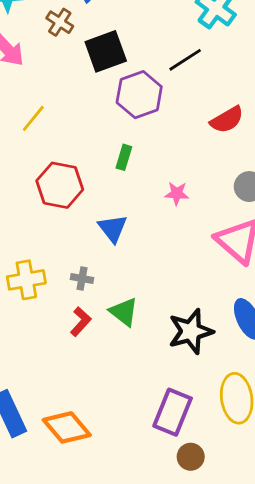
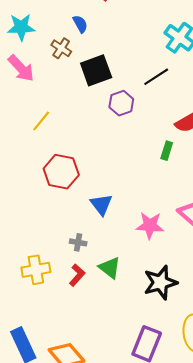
purple hexagon: (139, 95) -> (121, 103), size x0.7
green rectangle: (124, 157) -> (167, 151), moved
pink star: (177, 194) -> (150, 226), moved, size x1.5
yellow cross: (26, 280) -> (36, 270), moved

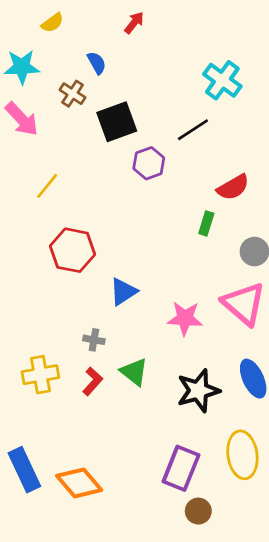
blue triangle: (101, 204) -> (123, 292), turned 35

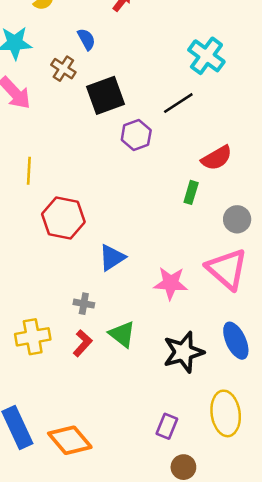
yellow line: (47, 186) -> (29, 171), moved, turned -36
purple rectangle: (181, 468) -> (167, 426), size x0.6

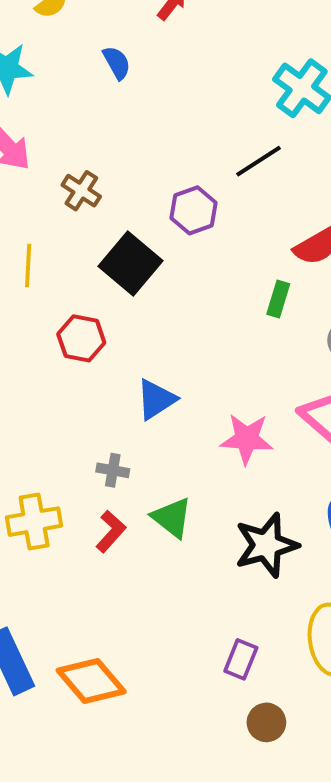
brown cross: (63, 69) -> (81, 191), moved
black square: (106, 95) -> (131, 264), moved, turned -30
red hexagon: (63, 218) -> (81, 338), size x0.7

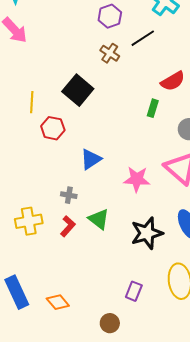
brown cross: (81, 191) -> (110, 53), moved
purple hexagon: (194, 210) -> (110, 16), moved
yellow line: (28, 266) -> (32, 102), moved
orange diamond: (91, 681) -> (58, 302), size x0.7
brown circle: (266, 722) -> (110, 323), moved

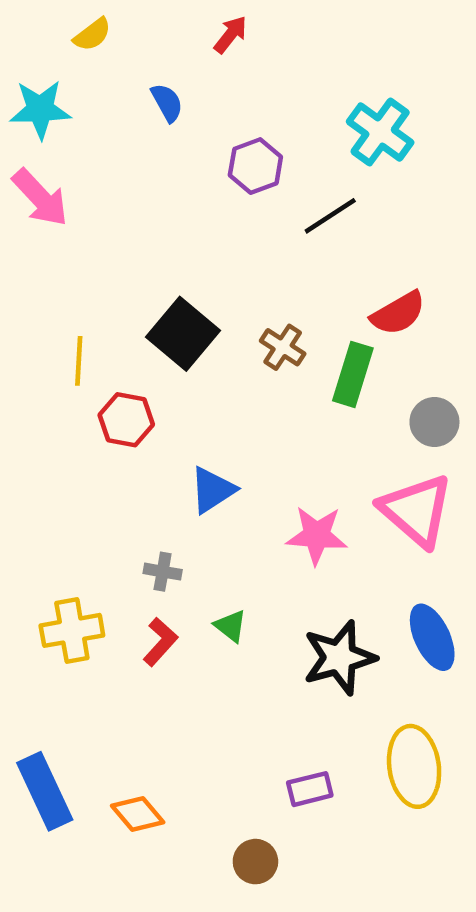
brown cross: (110, 53) -> (283, 347), moved
green rectangle: (153, 108) -> (353, 374), size x1.5
green triangle: (99, 219) -> (231, 626), size x0.7
purple rectangle: (134, 291) -> (310, 789), turned 54

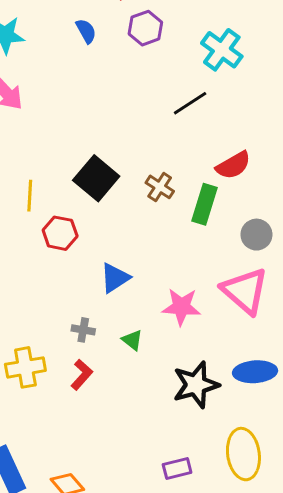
purple hexagon: (255, 166) -> (145, 28), moved
green triangle: (231, 626) -> (132, 340), moved
blue ellipse: (432, 637) -> (255, 372), turned -69

